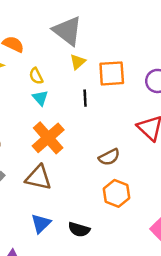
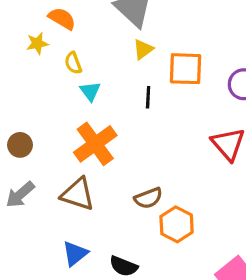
yellow semicircle: (36, 76) -> (73, 63), moved
brown semicircle: (109, 157) -> (148, 198), moved

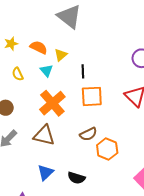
orange semicircle: (62, 19) -> (39, 47), moved
yellow triangle: (143, 49) -> (61, 55), moved
yellow semicircle: (73, 63) -> (18, 74), moved
orange square: (186, 69) -> (92, 96), moved

